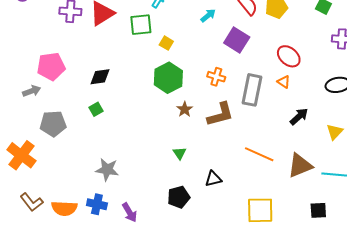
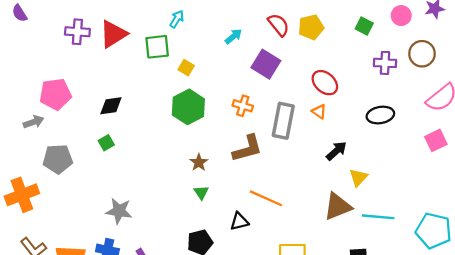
brown star: (185, 109) -> (199, 162), moved
yellow triangle: (335, 132) -> (358, 177), moved
orange line: (259, 154) -> (266, 198), moved
orange cross: (21, 155) -> (22, 195), turned 32

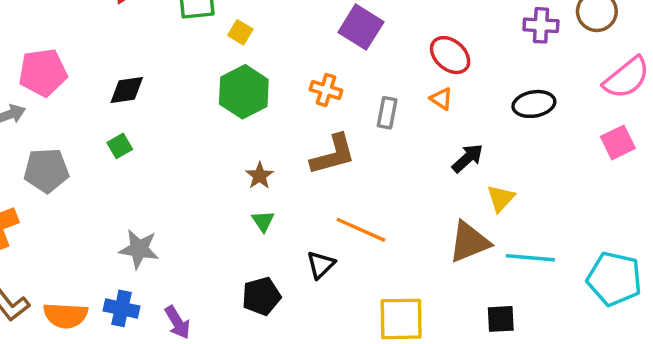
gray rectangle: (283, 121) -> (387, 113), size x0.6
black triangle: (239, 221) -> (321, 265), turned -30

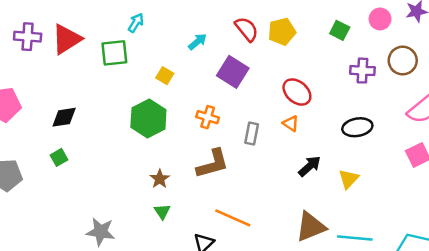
yellow square: (240, 32) -> (165, 76), moved
yellow triangle: (501, 198) -> (349, 179), moved
gray star: (139, 249) -> (101, 232), moved

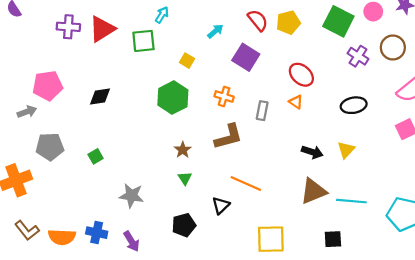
green square: (340, 30) -> (338, 21), size x1.8
purple cross: (362, 71) -> (358, 56), turned 30
green square: (59, 157) -> (96, 156), moved
black arrow: (310, 166) -> (312, 152), moved, turned 60

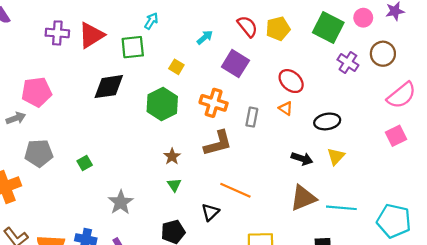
black diamond: (100, 96) -> (109, 87), moved, size x1.4
orange cross: (224, 96) -> (214, 103), size x1.4
black ellipse: (354, 105) -> (327, 121), moved
gray star: (131, 196) -> (121, 202), turned 30

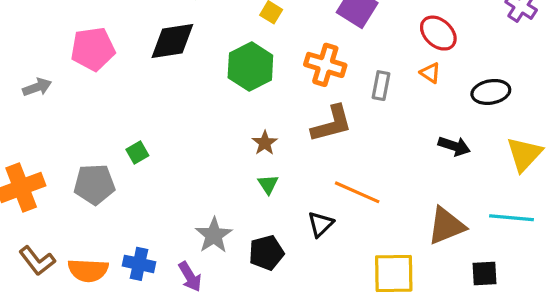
pink pentagon: (37, 92) -> (93, 49), moved
gray pentagon: (39, 153) -> (94, 184), moved
yellow triangle: (336, 156) -> (524, 154), moved, size x1.4
brown triangle: (303, 198) -> (446, 226), moved
gray star: (121, 202) -> (214, 235), moved

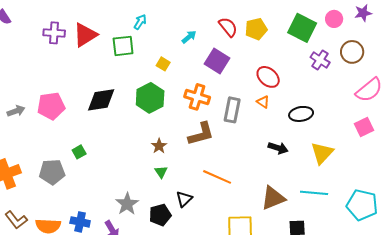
black diamond: (172, 41) -> (101, 100), moved
pink pentagon: (93, 49) -> (51, 106), moved
gray rectangle: (381, 86) -> (232, 110), size x1.4
black triangle: (320, 224) -> (184, 199), moved

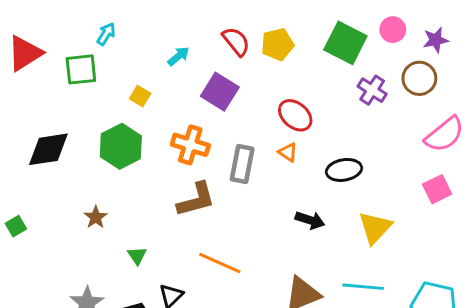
purple star: (363, 13) -> (436, 40), moved
brown star: (159, 146) -> (96, 217), moved

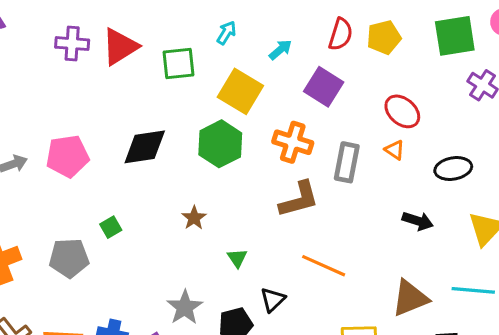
cyan arrow: (106, 34) -> (226, 33), moved
red semicircle: (236, 41) -> (341, 34), turned 56
green square: (345, 43) -> (455, 36), turned -36
yellow square: (140, 96) -> (240, 91), size x2.0

